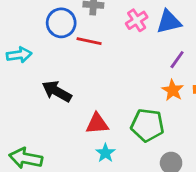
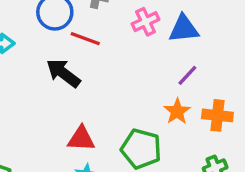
black arrow: (57, 91) -> (63, 73), moved

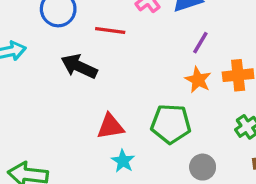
red line: (85, 39) -> (110, 30), moved

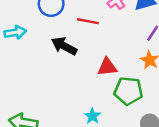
red triangle: (110, 126) -> (107, 67), moved

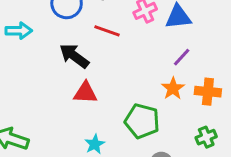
red triangle: (107, 67) -> (85, 93), moved

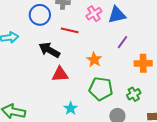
orange star: (173, 88) -> (94, 60), moved
green cross: (206, 137) -> (134, 94), moved

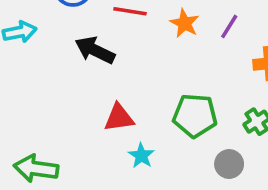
orange star: (94, 60) -> (185, 23), moved
red triangle: (60, 74) -> (119, 118), moved

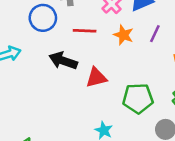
red triangle: (119, 118) -> (96, 78), moved

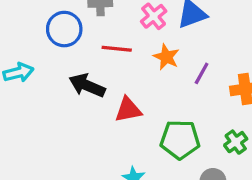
purple line: (155, 34) -> (202, 73), moved

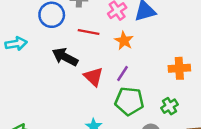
purple line: (202, 73) -> (122, 73), moved
red triangle: (128, 110) -> (93, 77), turned 50

